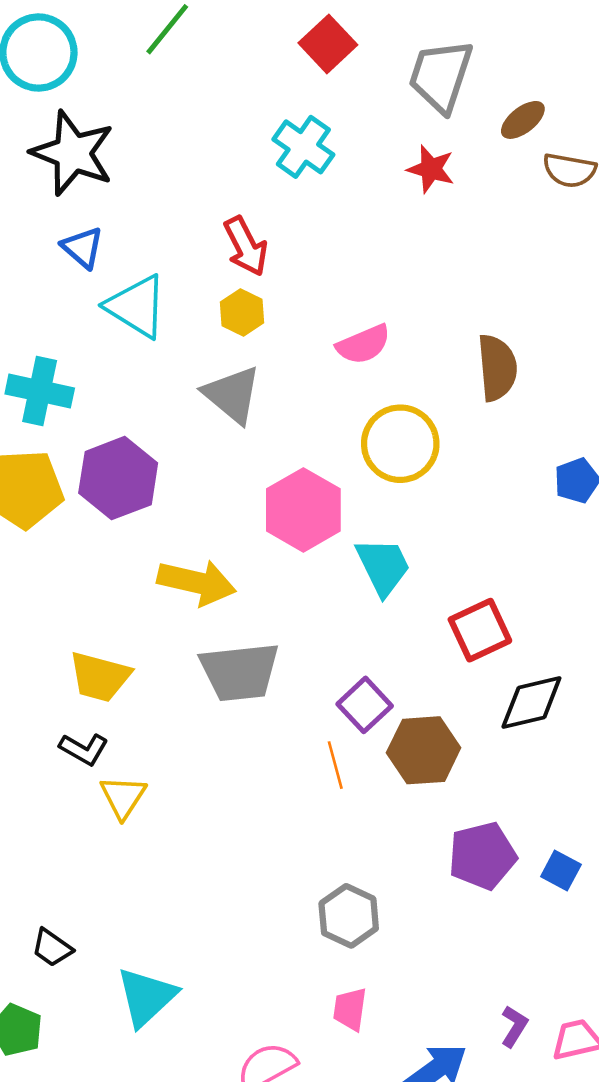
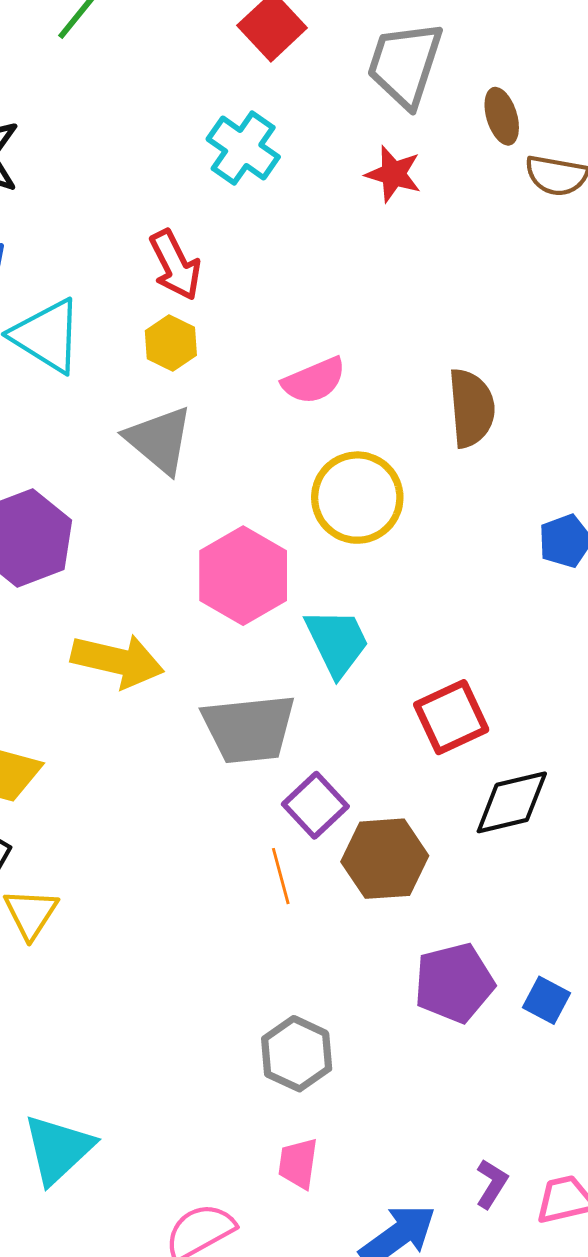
brown ellipse: (523, 120) -> (502, 116), turned -69
gray trapezoid: (240, 672) -> (249, 729), moved

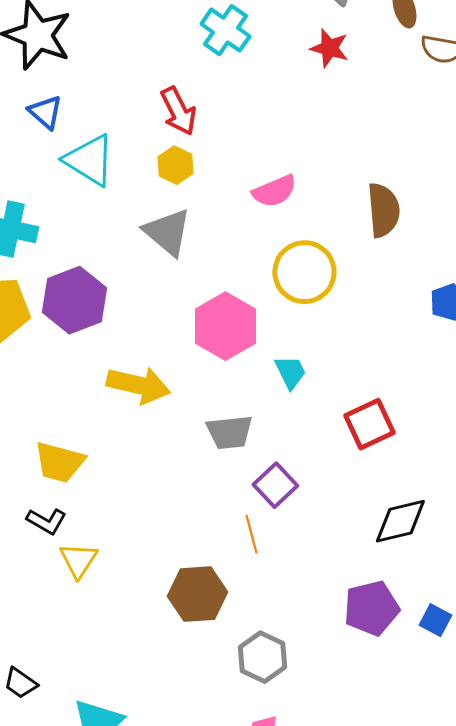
cyan trapezoid: (337, 642) -> (290, 372), size x0.7
gray trapezoid: (249, 729) -> (229, 432), size x0.7
black diamond: (512, 802) -> (400, 521), moved
brown hexagon: (385, 859) -> (197, 594), moved

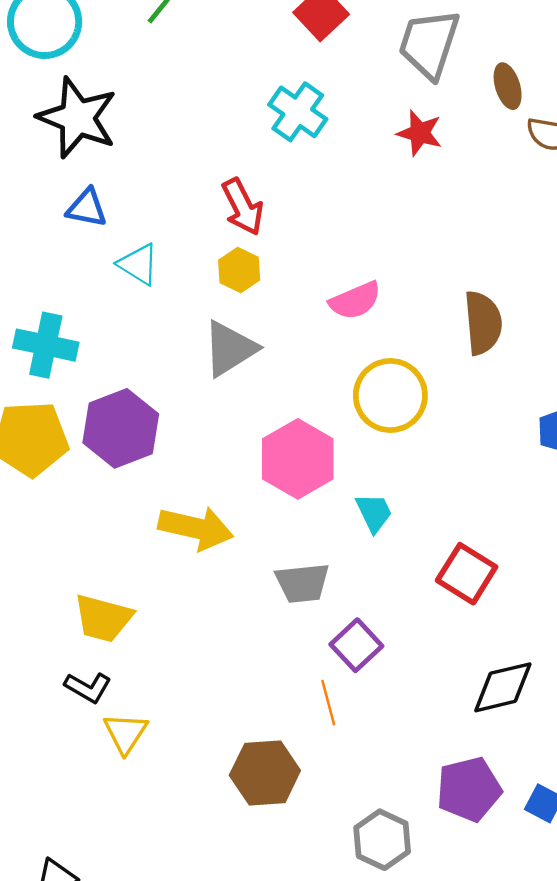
blue triangle: (45, 112) -> (87, 208), turned -30
cyan triangle: (89, 160) -> (138, 264), size x0.7
gray triangle: (167, 232) -> (230, 349), turned 48
red square: (369, 424) -> (467, 574), turned -33
gray hexagon: (262, 657) -> (382, 840), moved

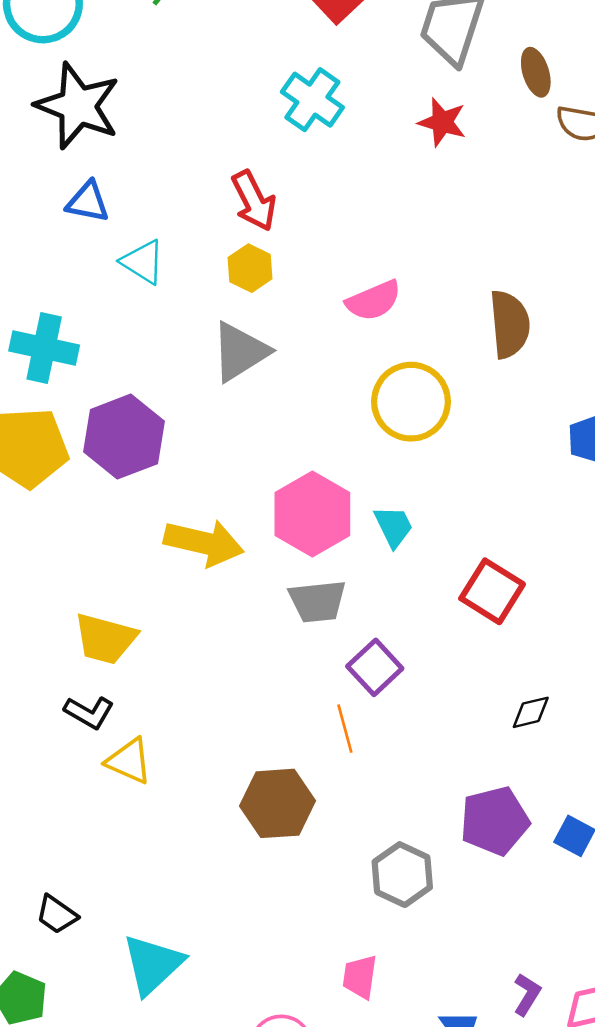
pink hexagon: (298, 459) -> (312, 514), moved
black diamond: (503, 687) -> (531, 712), size x0.6
yellow triangle: (125, 733) -> (129, 761), turned -39

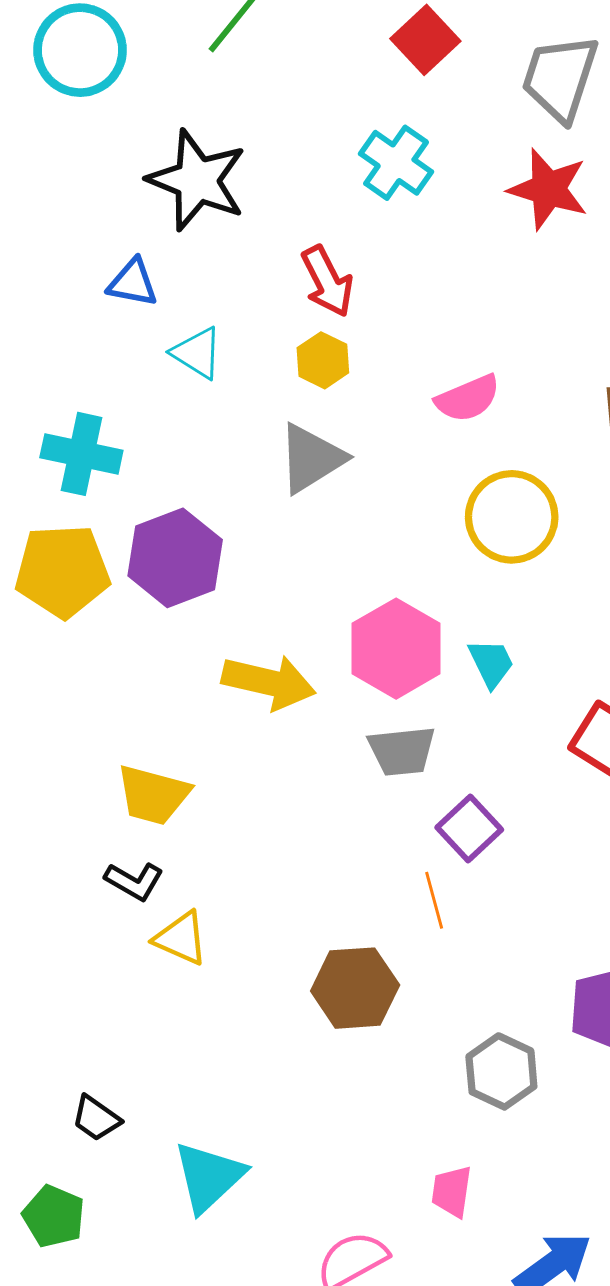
black star: (78, 106) -> (197, 180), moved
red star: (442, 122) -> (548, 189), size x1.4

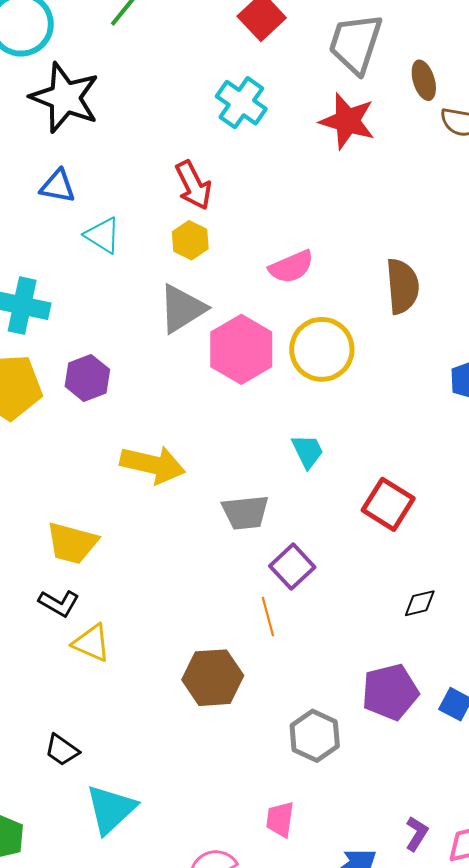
black star: (197, 180) -> (65, 98), moved
purple hexagon: (175, 558) -> (87, 378), size x0.7
pink hexagon: (396, 649) -> (241, 349), moved
black trapezoid: (96, 1118) -> (62, 750), moved

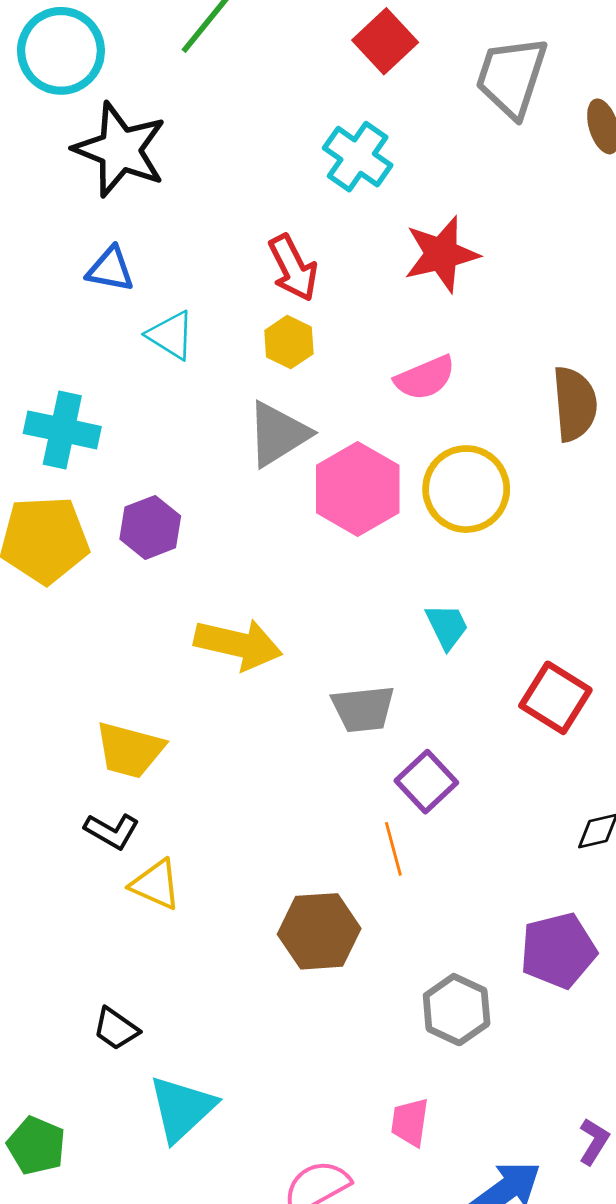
red star: (347, 121) -> (441, 254), moved, turned -30

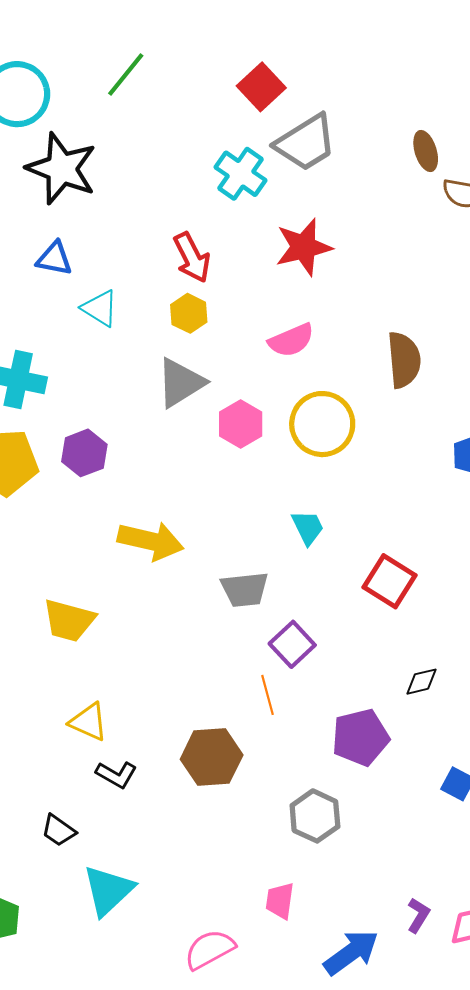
gray trapezoid: (511, 77) -> (306, 143), moved, turned -140
pink hexagon: (358, 489) -> (241, 424), size x0.7
black L-shape: (112, 831) -> (116, 775), moved
purple pentagon: (558, 951) -> (360, 737), moved

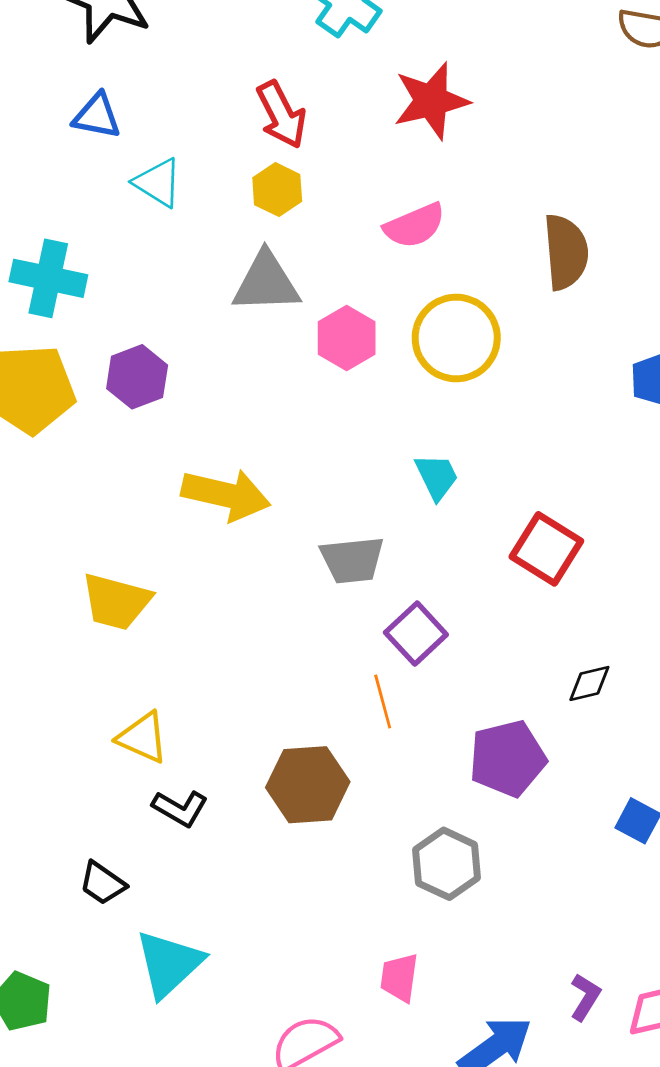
gray triangle: (181, 383) -> (266, 282), turned 30

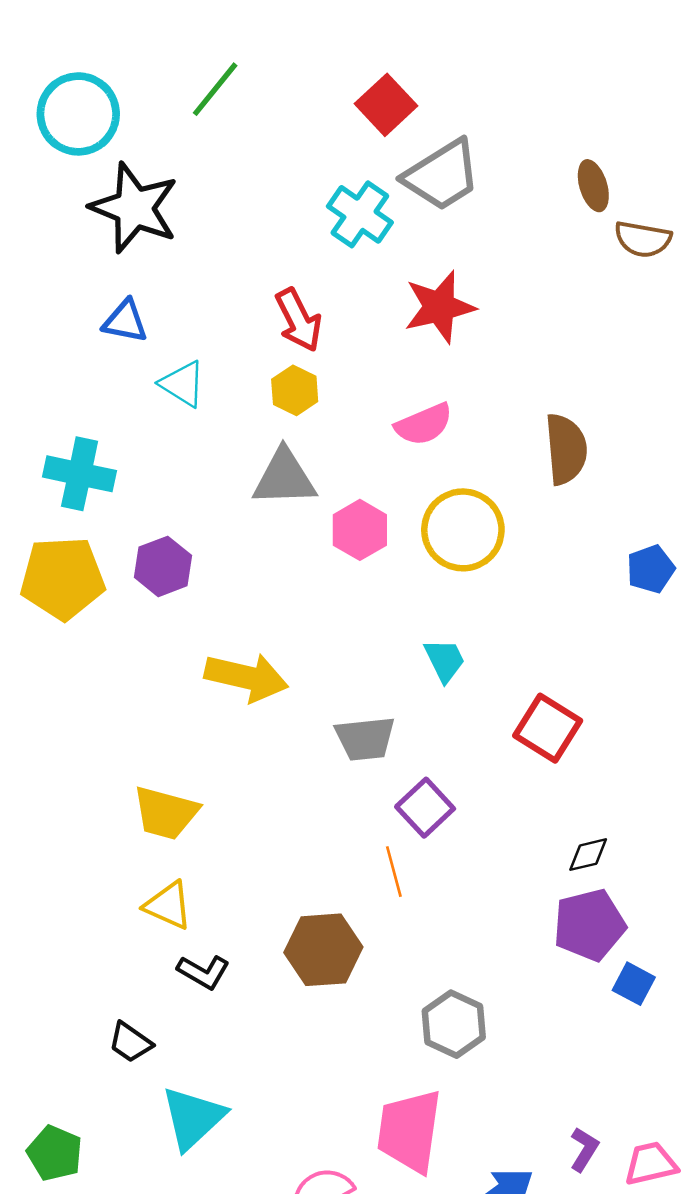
yellow trapezoid: (116, 602) -> (166, 813), moved
purple pentagon: (508, 758) -> (589, 925), moved
pink trapezoid: (399, 978) -> (409, 1131), size x1.8

